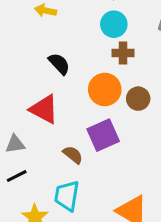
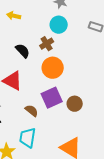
brown cross: (123, 53) -> (47, 44), moved, turned -32
brown circle: (138, 99) -> (75, 104), moved

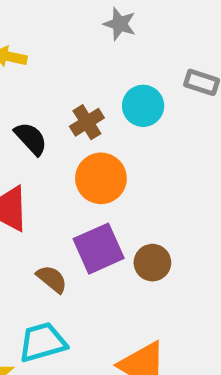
cyan circle: (59, 25) -> (143, 106), moved
cyan trapezoid: (28, 138) -> (42, 342), turned 65

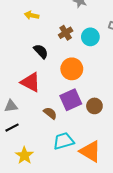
brown cross: (87, 122) -> (66, 33), moved
cyan trapezoid: (42, 342) -> (64, 141), moved

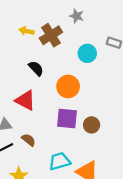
brown cross: (66, 33) -> (51, 35), moved, size x1.5
purple square: (71, 100) -> (67, 119), turned 30
brown semicircle: (50, 113) -> (29, 140), moved

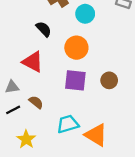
cyan circle: (87, 53) -> (85, 14), moved
brown circle: (92, 125) -> (109, 80), moved

